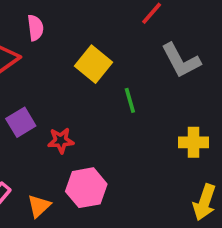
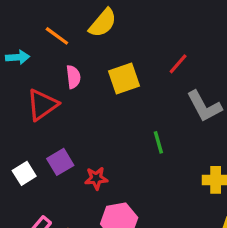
yellow square: (94, 64) -> (124, 79), moved, turned 32

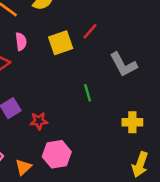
red line: (178, 64) -> (90, 31), moved

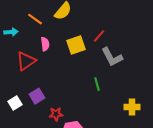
gray L-shape: (123, 65) -> (112, 57), moved
red star: (39, 121) -> (56, 114), moved

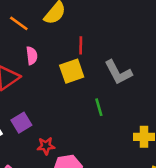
red line: (99, 36) -> (81, 45), moved, turned -40
yellow square: (76, 45) -> (72, 71), moved

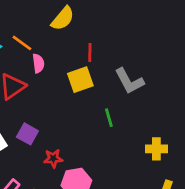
orange line: (19, 23) -> (22, 43), moved
purple square: (21, 123) -> (27, 134), turned -30

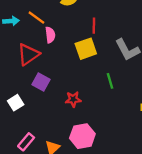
purple square: (27, 134) -> (41, 82), moved
red star: (53, 158) -> (73, 99), moved

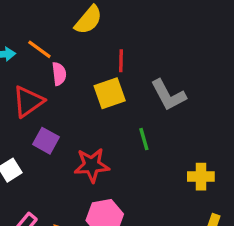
red star: (73, 99) -> (92, 165), size x1.5

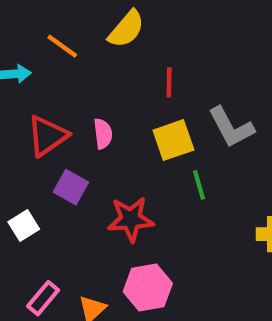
orange line: (39, 49) -> (62, 46), moved
pink semicircle: (59, 74) -> (103, 134), moved
yellow square: (110, 93) -> (173, 140), moved

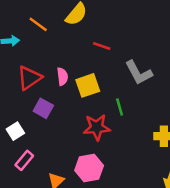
red line: (169, 82) -> (102, 46), turned -72
yellow square: (173, 140) -> (88, 85), moved
red star: (131, 219) -> (97, 127), moved
pink rectangle: (43, 298) -> (24, 160), moved

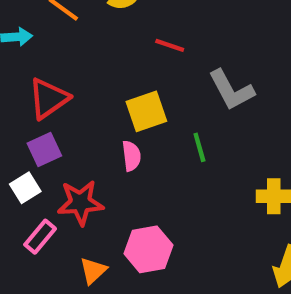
pink semicircle: (62, 77) -> (131, 156), moved
purple square: (43, 108) -> (44, 150), moved, turned 36
red star: (97, 127) -> (80, 203), moved

